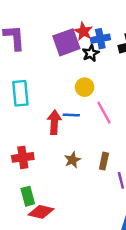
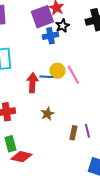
blue cross: (100, 39) -> (50, 36), moved
yellow circle: (85, 87) -> (57, 71), moved
brown rectangle: (104, 161) -> (73, 133), moved

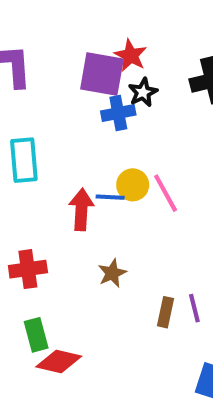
purple square: (42, 17) -> (102, 74), turned 30

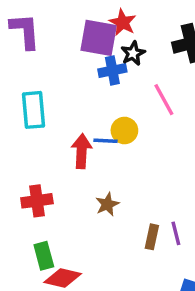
pink line: (166, 193) -> (164, 100), moved

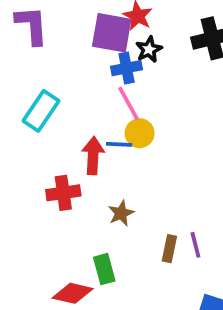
pink line: (164, 100) -> (128, 103), moved
cyan rectangle: (34, 110) -> (41, 111), turned 39
red cross: (37, 201) -> (63, 193), moved
green rectangle: (44, 256) -> (104, 269), moved

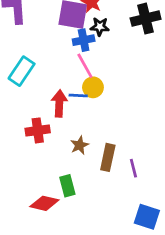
black star: (149, 49) -> (100, 27), turned 30
brown rectangle: (169, 249) -> (108, 157), moved, size x1.4

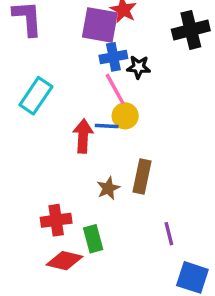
black star: (100, 27) -> (139, 67), moved
red cross: (38, 130) -> (56, 220), moved
brown rectangle: (108, 157) -> (142, 176), moved
purple line: (133, 168) -> (169, 234), moved

